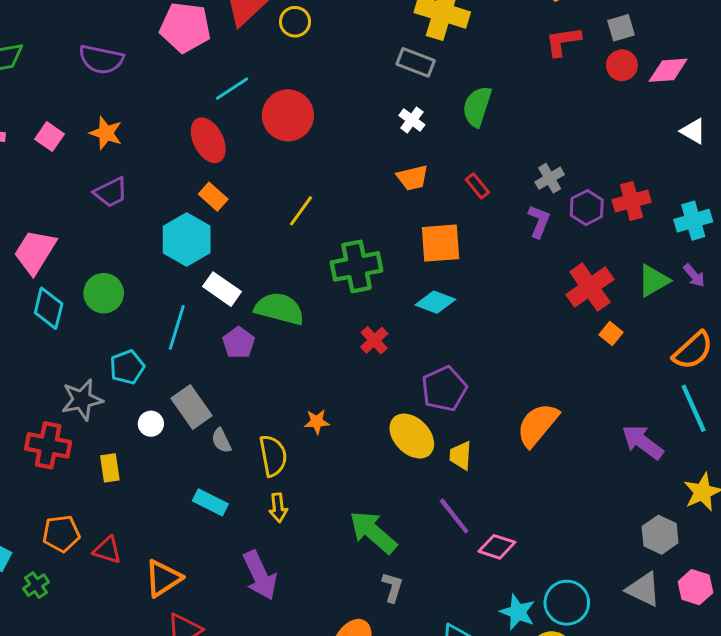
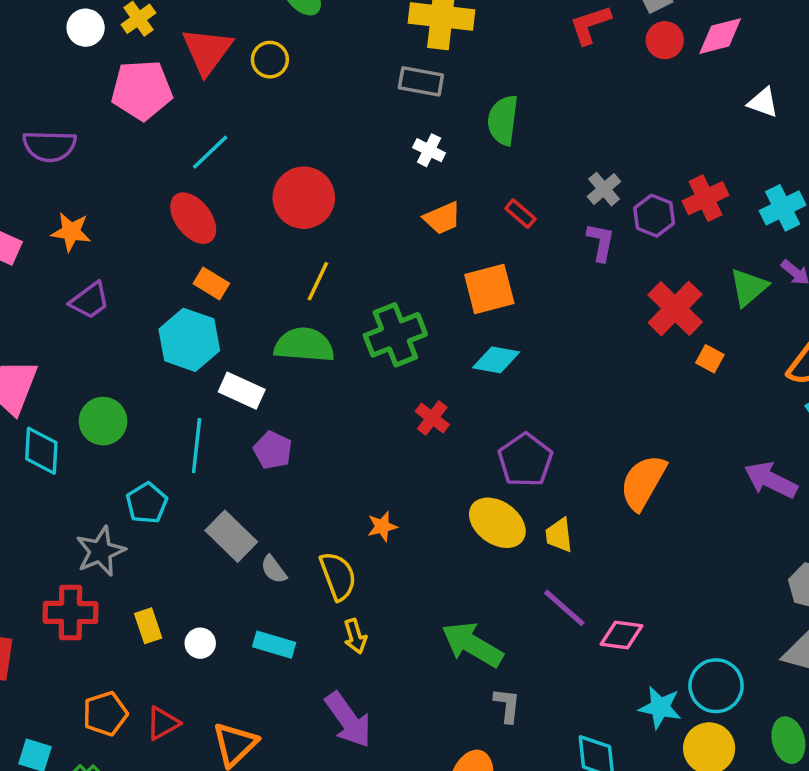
red circle: (288, 115) -> (304, 198), moved
green semicircle: (279, 309) -> (304, 345), moved
white circle: (151, 424) -> (200, 643), moved
red triangle: (107, 550) -> (163, 723), turned -36

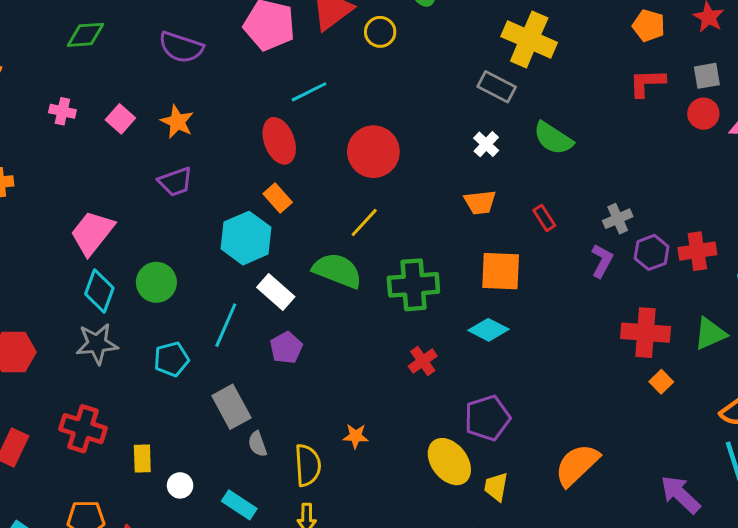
green semicircle: (503, 120) -> (553, 138), turned -81
red cross: (675, 309) -> (646, 333), turned 33
gray star: (100, 551) -> (97, 344), moved

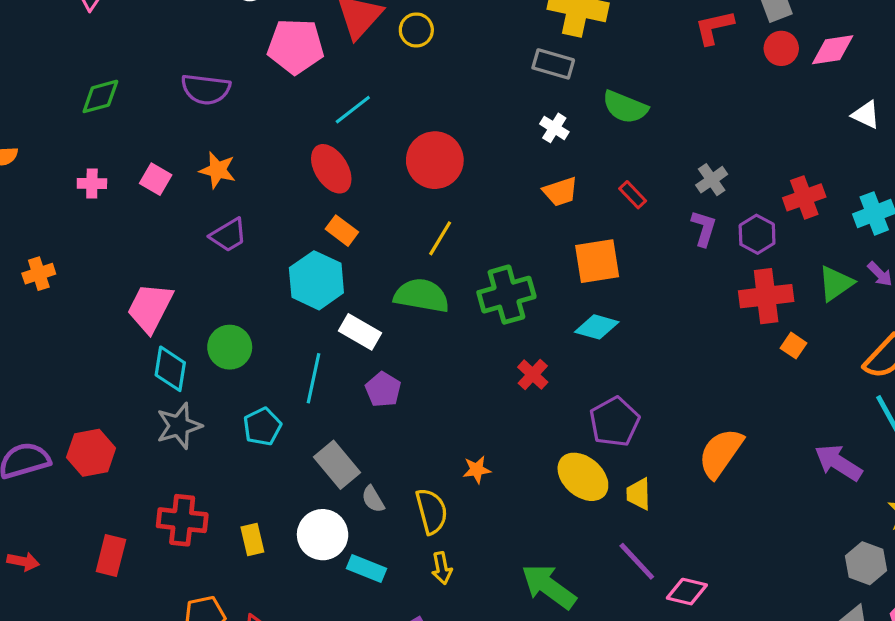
purple hexagon: (652, 252) -> (757, 234), moved
white circle: (180, 485) -> (323, 535), moved, size x1.8

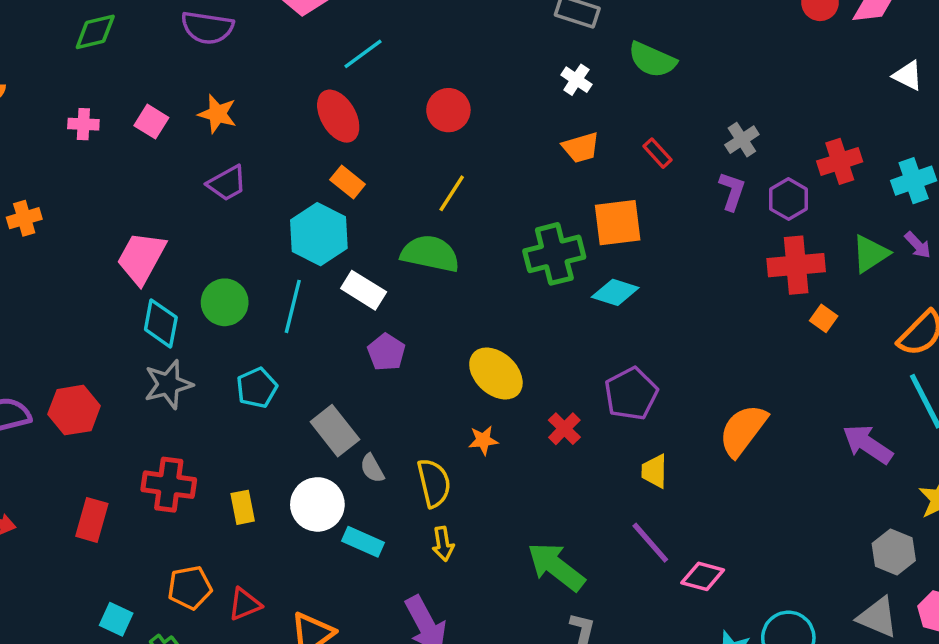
red circle: (435, 160) -> (448, 110), size x0.7
green cross: (506, 295) -> (554, 254), moved
red cross: (533, 375) -> (564, 429), moved
cyan line: (313, 378) -> (293, 306), moved
yellow ellipse: (583, 477) -> (496, 373), moved

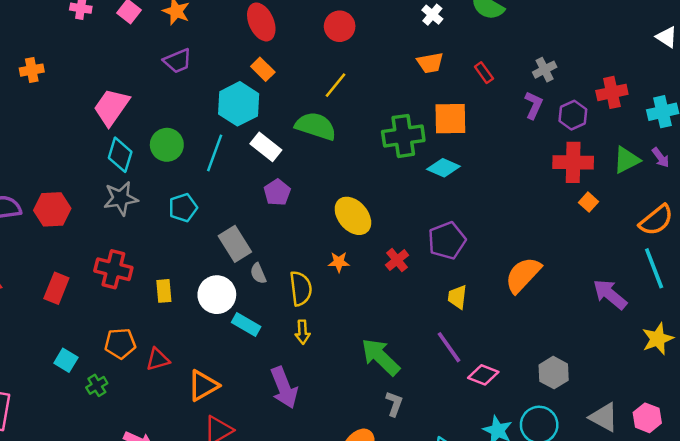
gray hexagon: (894, 552) -> (554, 373), moved

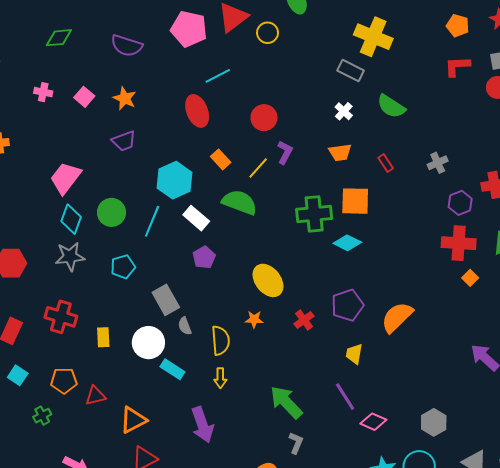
orange rectangle: (263, 69) -> (221, 159), moved
purple L-shape: (534, 105) -> (285, 152), moved
orange semicircle: (523, 275) -> (397, 317), moved
cyan square: (66, 360) -> (18, 375), moved

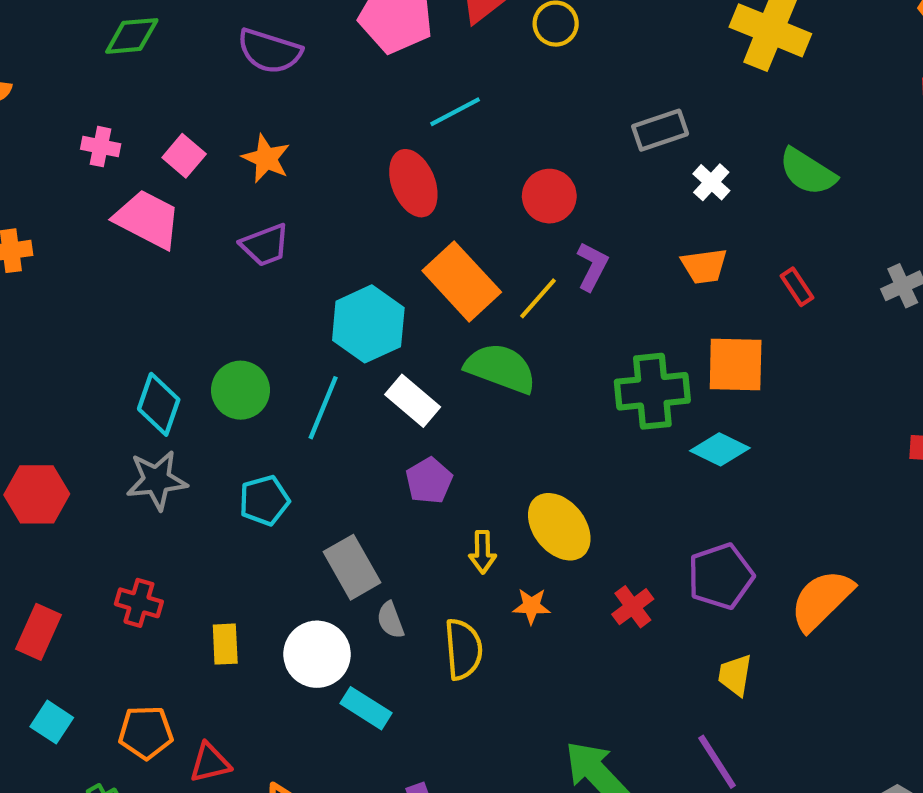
gray rectangle: (351, 70) -> (660, 130), moved, turned -45
orange rectangle: (221, 159) -> (462, 281), size x1.8
pink trapezoid: (66, 178) -> (147, 219), moved, turned 80
red cross: (61, 317) -> (139, 603), size x0.7
yellow arrow: (220, 378) -> (483, 552), moved

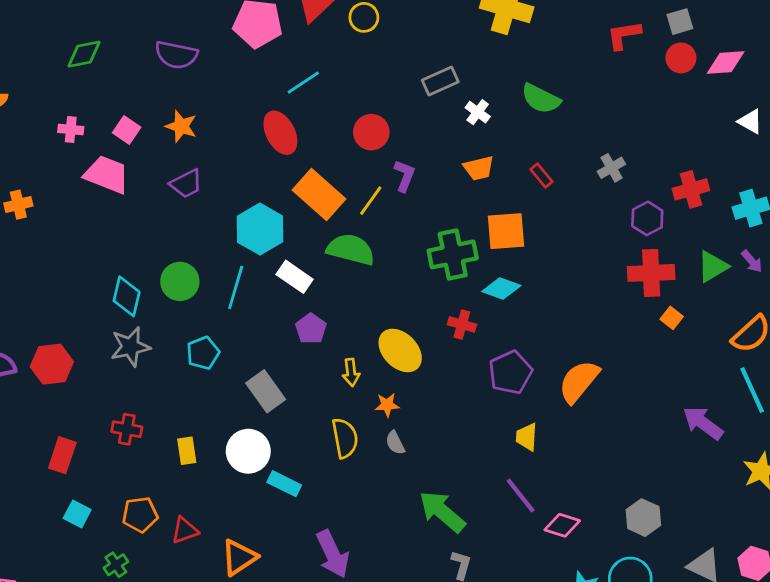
red cross: (633, 607) -> (462, 324), moved, turned -32
gray semicircle: (390, 620) -> (395, 443), moved

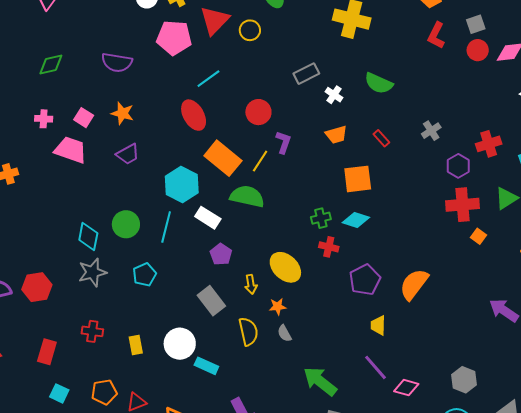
red L-shape: (624, 35) -> (436, 35), turned -52
green cross: (453, 254) -> (321, 218), moved, size x0.6
gray rectangle: (266, 391) -> (211, 301), moved

